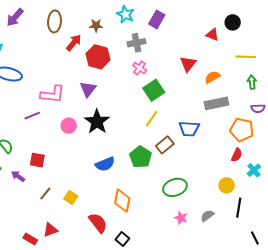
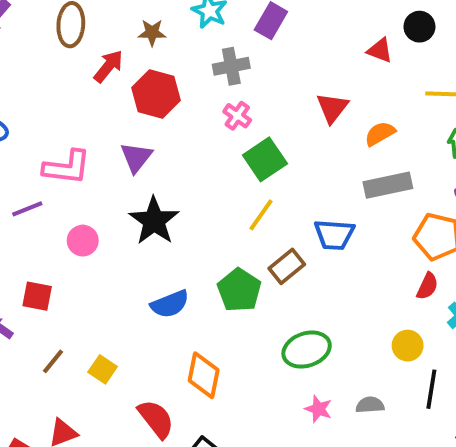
pink circle: (69, 126) -> (83, 241), moved
gray semicircle: (207, 216) -> (370, 405), turned 32

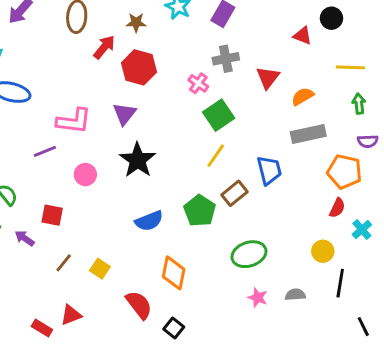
gray cross: (231, 66) -> (226, 59), moved
blue trapezoid: (334, 235) -> (269, 170), turned -108

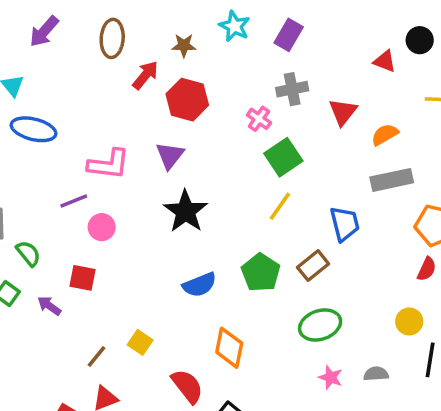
pink circle: (85, 175) -> (102, 227), moved
brown rectangle: (234, 193) -> (313, 266), moved
brown line: (64, 263) -> (96, 356), moved

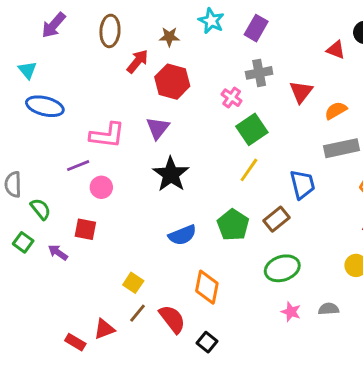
brown line: (96, 356) -> (137, 313), moved

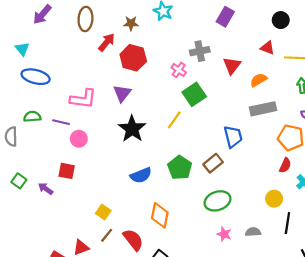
purple rectangle: (256, 28) -> (225, 17), moved
red triangle: (336, 50) -> (267, 48), moved
purple line: (78, 166) -> (61, 122), turned 35
yellow line: (249, 170) -> (174, 120), moved
green semicircle: (41, 209) -> (32, 117), moved, turned -56

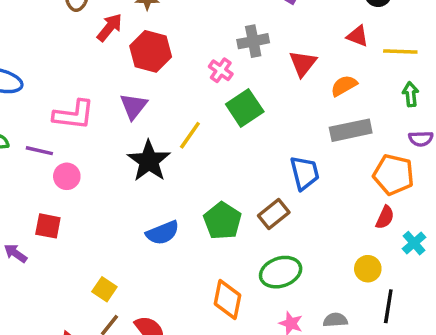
yellow line: (174, 120) -> (190, 135), moved
orange diamond: (160, 215) -> (228, 299), moved

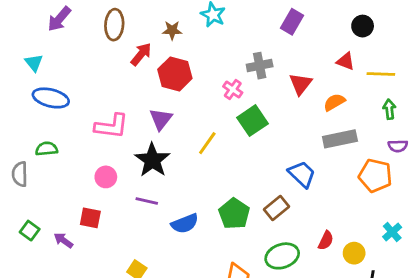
purple line: (39, 151) -> (147, 201), moved
black star: (149, 161) -> (152, 160), moved
blue trapezoid: (305, 173) -> (302, 174), turned -32
red semicircle: (385, 217) -> (326, 240), moved

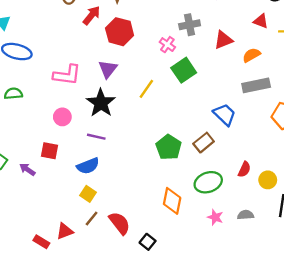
red triangle: (300, 84) -> (223, 40), turned 30
blue semicircle: (185, 224) -> (88, 166), moved

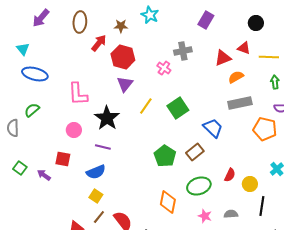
red triangle: (223, 40) -> (223, 58), moved
purple triangle: (108, 69) -> (125, 84), moved
green square: (184, 70) -> (178, 108), moved
pink L-shape: (67, 75) -> (78, 94), turned 80
green semicircle: (13, 94) -> (32, 110), turned -35

